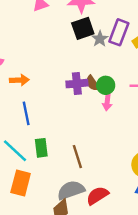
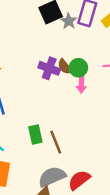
purple cross: (77, 84) -> (49, 68), turned 30
green rectangle: (41, 148) -> (35, 135), moved

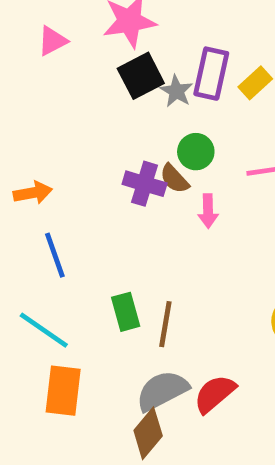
green circle: (78, 68) -> (196, 152), moved
brown line: (56, 142) -> (165, 324), turned 35

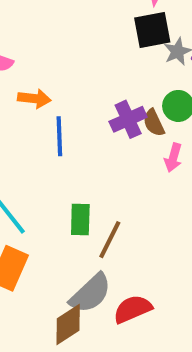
purple cross: (145, 184) -> (128, 119), turned 32
blue line: (55, 255) -> (59, 136), moved
gray semicircle: (162, 391) -> (90, 293), turned 147

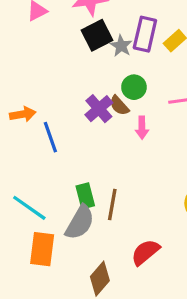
gray semicircle: (90, 293) -> (80, 222), moved

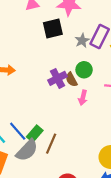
black square: (97, 35) -> (53, 28), moved
blue line: (50, 137) -> (18, 131), moved, turned -36
green rectangle: (85, 196) -> (35, 134), turned 42

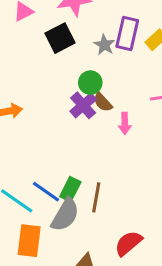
green circle: (84, 70) -> (90, 83), moved

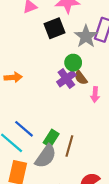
gray star: (104, 45) -> (86, 36), size x1.5
blue line: (46, 192) -> (24, 129), moved

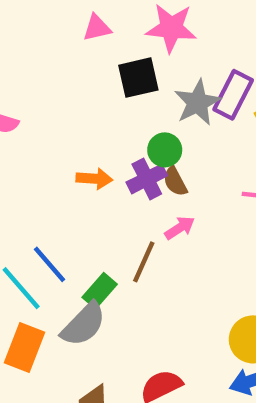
orange arrow: (13, 77) -> (94, 179), moved
pink arrow: (95, 95) -> (180, 228), moved, turned -136
brown line: (69, 146) -> (144, 262), moved

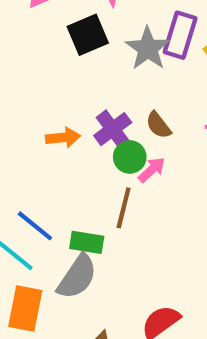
green circle: (165, 150) -> (130, 157), moved
brown semicircle: (175, 181) -> (158, 125), moved
green rectangle: (100, 291) -> (87, 242), turned 68

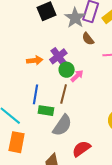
brown semicircle: (158, 125) -> (88, 39), moved
blue line: (35, 226) -> (36, 94), moved, turned 60
gray semicircle: (77, 277) -> (62, 125), moved

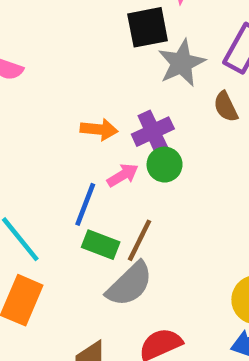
gray star: (75, 18) -> (182, 63), moved
pink arrow: (77, 76) -> (123, 175), moved
brown line: (64, 94) -> (139, 240), moved

